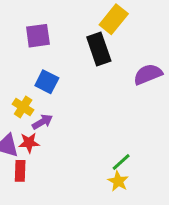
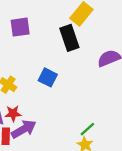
blue square: (47, 82) -> (48, 77), moved
purple arrow: (42, 122) -> (24, 129), moved, size x1.5

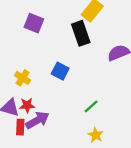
purple square: (20, 27) -> (34, 23), turned 30
green line: (87, 129) -> (91, 106), moved

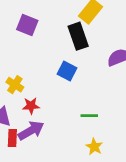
blue square: (60, 71) -> (67, 71), moved
red star: (27, 105) -> (31, 106), moved
green line: (91, 106) -> (89, 116), turned 42

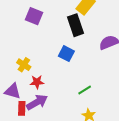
green line: (89, 116) -> (85, 90), turned -32

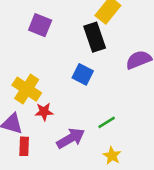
yellow cross: (24, 65) -> (27, 89), size x1.5
purple arrow: (37, 102) -> (71, 138), moved

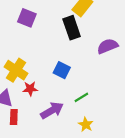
blue square: (83, 74) -> (62, 70), moved

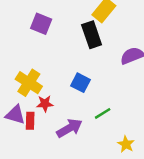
red rectangle: (14, 117) -> (30, 121), moved
yellow star: (86, 125) -> (126, 144), moved

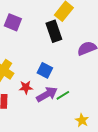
red star: (45, 104) -> (26, 87), moved
purple arrow: (69, 128) -> (47, 94), moved

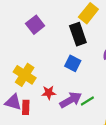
purple square: (13, 22) -> (35, 25), turned 30
blue square: (45, 70) -> (73, 63), moved

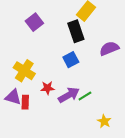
blue square: (73, 63) -> (71, 60), turned 35

